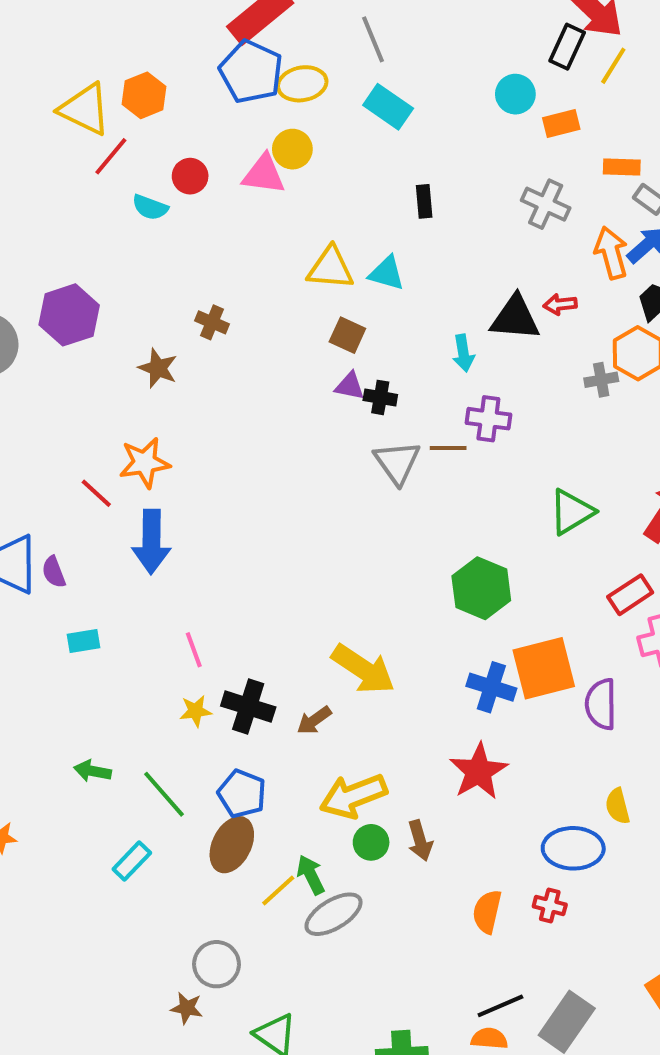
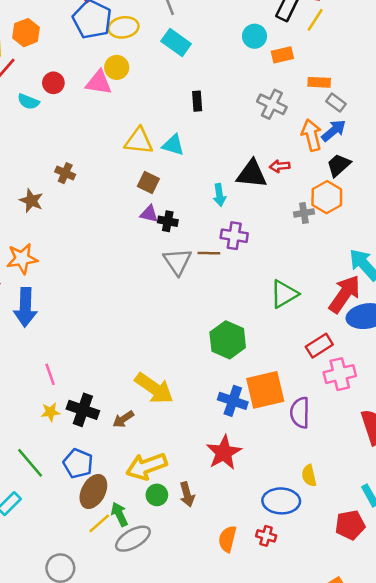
brown ellipse: (232, 845) -> (93, 491), moved

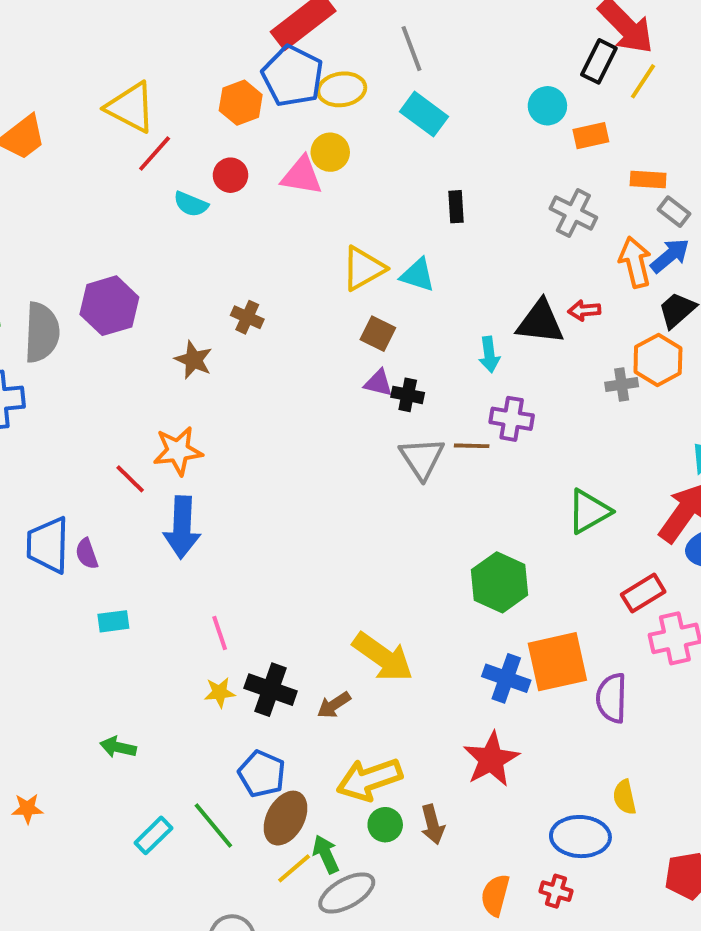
orange hexagon: (26, 33) -> (241, 103), moved
yellow triangle: (139, 141) -> (363, 268), turned -36
green line: (30, 463) -> (213, 826), moved

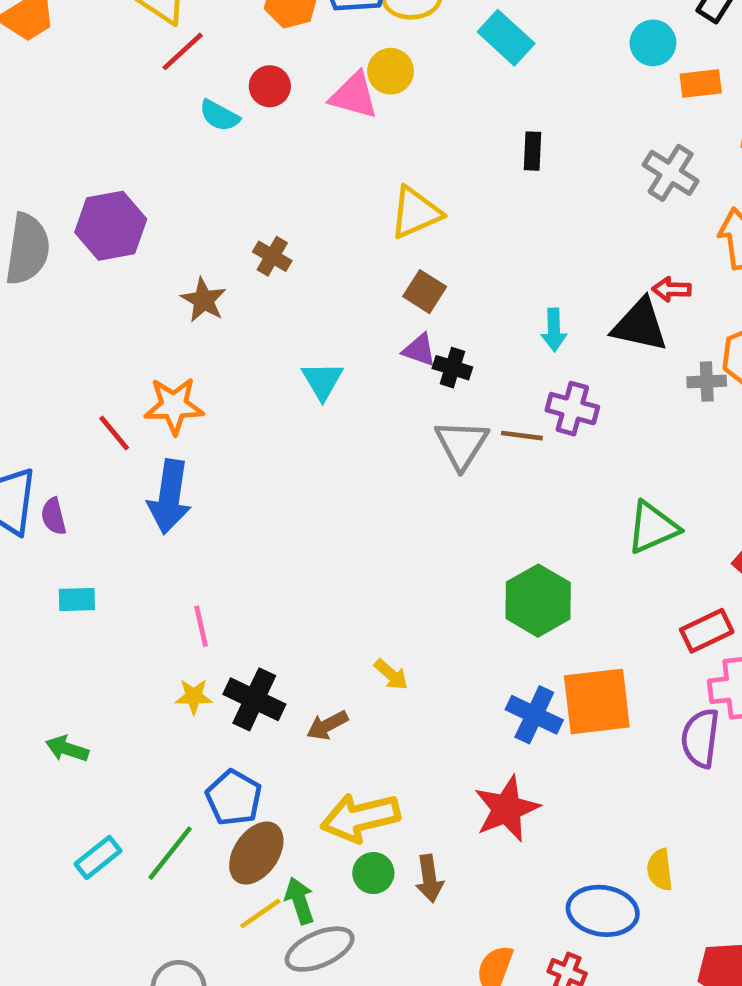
cyan triangle: (418, 275) -> (322, 381), moved, turned 36
black triangle: (540, 322) -> (640, 325), moved
yellow arrow: (383, 657) -> (391, 675), size x0.5
purple semicircle: (612, 698) -> (700, 738), moved
green line: (213, 826) -> (170, 853), turned 72

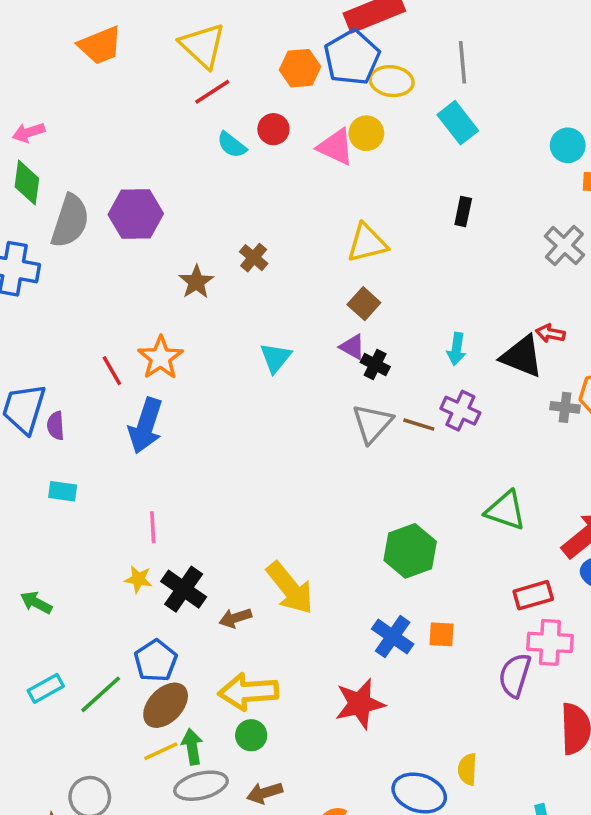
orange star: (174, 406) -> (160, 358), turned 30
green triangle: (653, 527) -> (506, 510), turned 33
yellow arrow: (391, 675) -> (290, 588), size x2.0
orange square: (597, 701) -> (441, 634), size x0.5
brown arrow: (429, 878) -> (265, 793), moved, turned 72

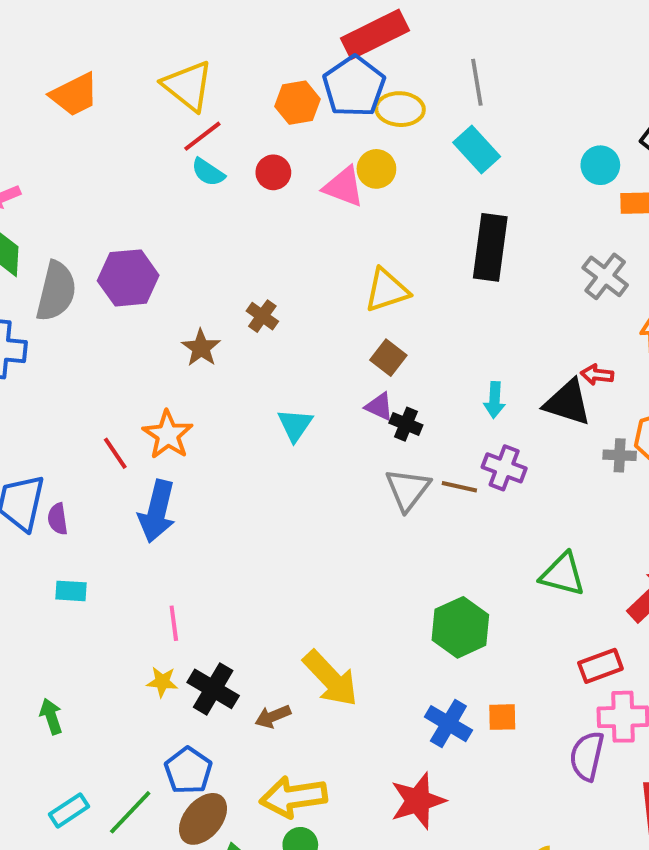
cyan semicircle: (232, 145) -> (208, 172), moved
black rectangle: (463, 212) -> (490, 247), size x2.0
green arrow: (36, 603) -> (51, 716), turned 48

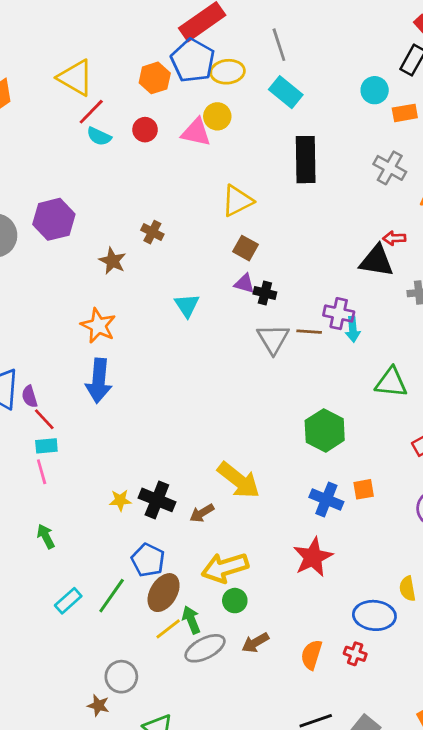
cyan arrow: (495, 400) -> (353, 329), moved
red line: (115, 453) -> (44, 419), moved
pink line: (174, 623) -> (42, 472), moved

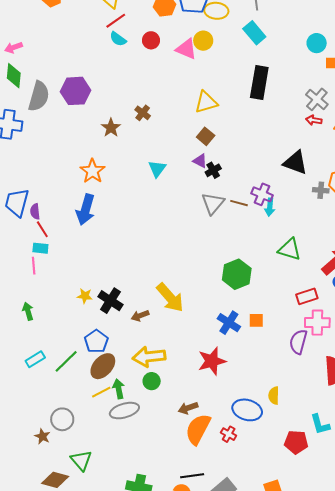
red arrow: (394, 238) -> (314, 120), moved
black cross: (265, 293) -> (213, 170), turned 35
brown arrow: (255, 643) -> (188, 408), moved
orange semicircle: (311, 655) -> (198, 429), size x1.5

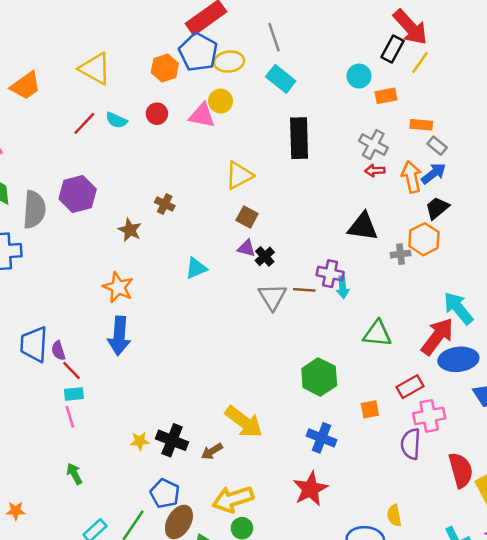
red line: (116, 21) -> (84, 123), moved
cyan triangle: (157, 169) -> (196, 268), turned 42
orange square: (256, 320) -> (370, 409), moved

